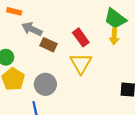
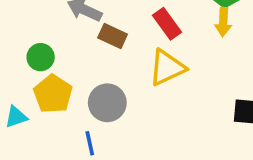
yellow triangle: (81, 63) -> (167, 68), turned 35

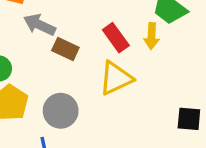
yellow arrow: (223, 22) -> (152, 36), moved

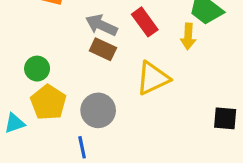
gray arrow: (40, 25) -> (101, 25), moved
red rectangle: (116, 38) -> (145, 22), moved

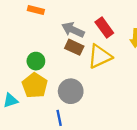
green circle: (37, 69) -> (36, 61), moved
yellow triangle: (153, 78) -> (100, 56), moved

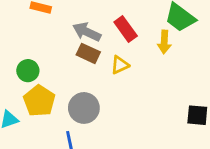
yellow triangle: (100, 56) -> (120, 65), size x0.6
green circle: (36, 61) -> (28, 71), moved

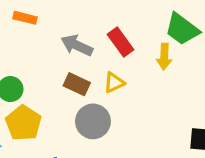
brown rectangle: (88, 53) -> (77, 84), moved
gray circle: (84, 108) -> (93, 121), moved

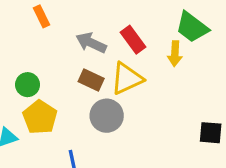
orange rectangle: (25, 18) -> (41, 16), turned 50
yellow triangle: (114, 83) -> (127, 78), size x1.6

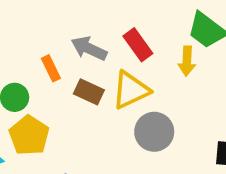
orange rectangle: (41, 16) -> (51, 68), moved
gray circle: (107, 116) -> (154, 132), moved

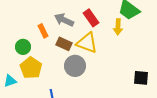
yellow triangle: (131, 90) -> (87, 43), turned 45
gray circle: (154, 132) -> (75, 66), moved

